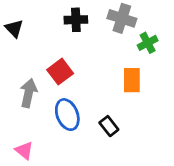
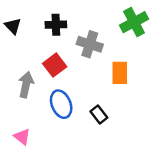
gray cross: (122, 18) -> (90, 44), moved
black cross: (76, 20) -> (56, 25), moved
green cross: (148, 43) -> (134, 22), moved, size x1.5

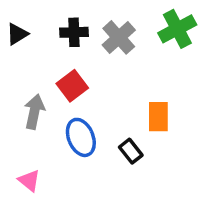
black triangle: (13, 26) -> (17, 34), turned 42
gray cross: (90, 44) -> (119, 37), moved, turned 30
orange rectangle: (120, 73) -> (158, 117), moved

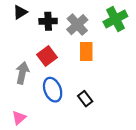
black triangle: (17, 34) -> (20, 12), moved
orange rectangle: (158, 117) -> (86, 52), moved
pink triangle: (29, 180) -> (19, 118), turned 40

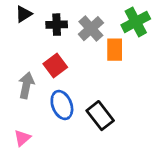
orange rectangle: (86, 52) -> (115, 50), moved
black rectangle: (85, 99) -> (100, 116), size x1.5

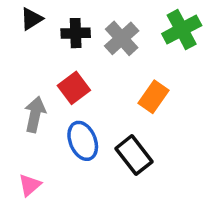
orange rectangle: (115, 50) -> (153, 97), moved, turned 35

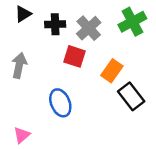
red square: (74, 88) -> (74, 56), moved, turned -35
gray arrow: (35, 114) -> (19, 65), moved
black rectangle: (134, 155) -> (131, 96), moved

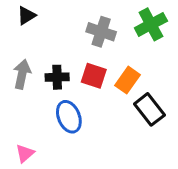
black cross: (55, 24) -> (57, 77), moved
gray cross: (89, 28) -> (101, 32), turned -30
red square: (74, 56) -> (94, 76), moved

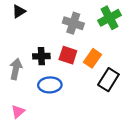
gray arrow: (22, 74) -> (16, 69), moved
black rectangle: (149, 109) -> (108, 80), turned 70
blue ellipse: (69, 117) -> (50, 85), turned -70

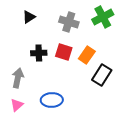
black triangle: (19, 11) -> (29, 17), moved
gray arrow: (16, 69) -> (18, 78), moved
blue ellipse: (50, 85) -> (52, 100), moved

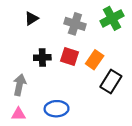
pink triangle: (17, 105) -> (18, 114), turned 40

